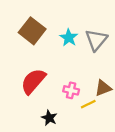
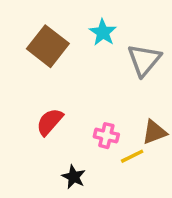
cyan star: (69, 38) -> (103, 32), moved
red semicircle: (33, 81) -> (50, 122), size x0.7

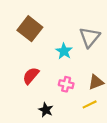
cyan star: (103, 32) -> (64, 51), moved
yellow line: (132, 156) -> (90, 104), moved

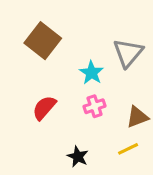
pink cross: (66, 84) -> (95, 106), moved, turned -32
black star: (46, 110) -> (78, 157), moved

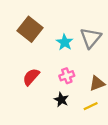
cyan star: (91, 73) -> (65, 42), moved
black star: (78, 157) -> (61, 100), moved

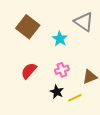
gray triangle: (91, 38) -> (84, 22), moved, turned -35
yellow line: (91, 106) -> (75, 98), moved

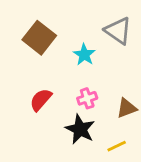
black star: (57, 92) -> (80, 129), size x1.5
yellow line: (75, 98) -> (117, 146), moved

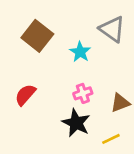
red semicircle: (41, 100) -> (25, 95), moved

